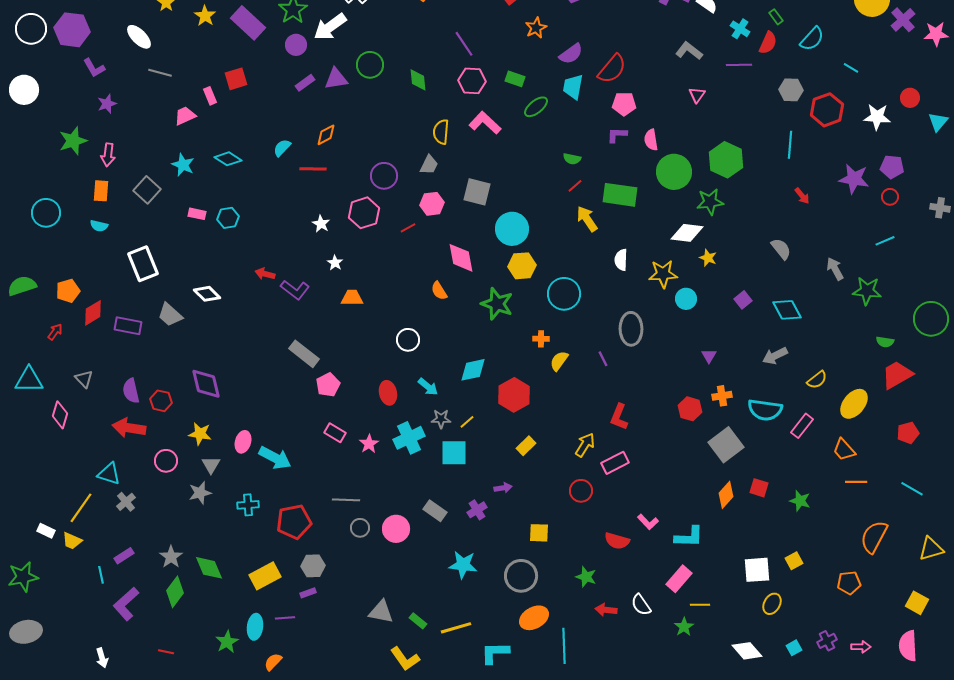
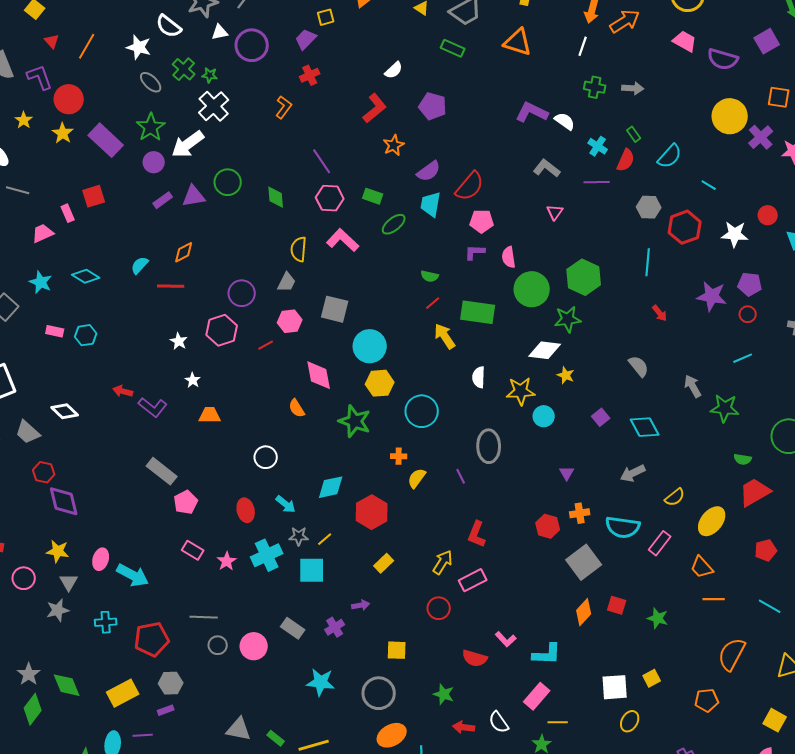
red hexagon: (161, 401) -> (44, 472), moved

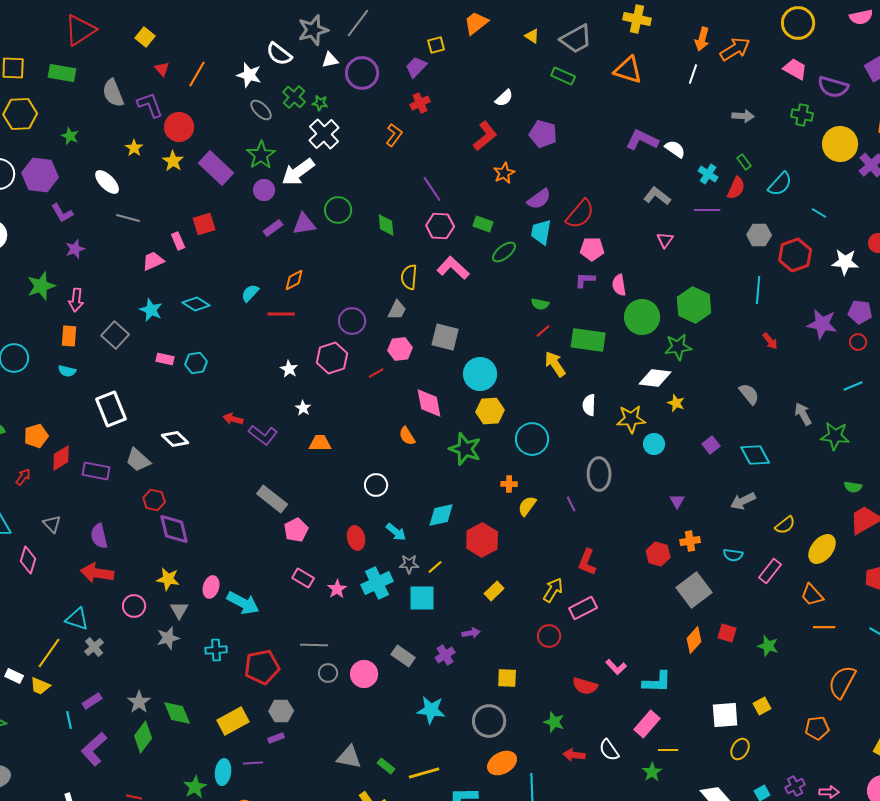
green cross: (595, 87) -> (802, 115), moved
cyan semicircle: (623, 527) -> (733, 555), size x0.6

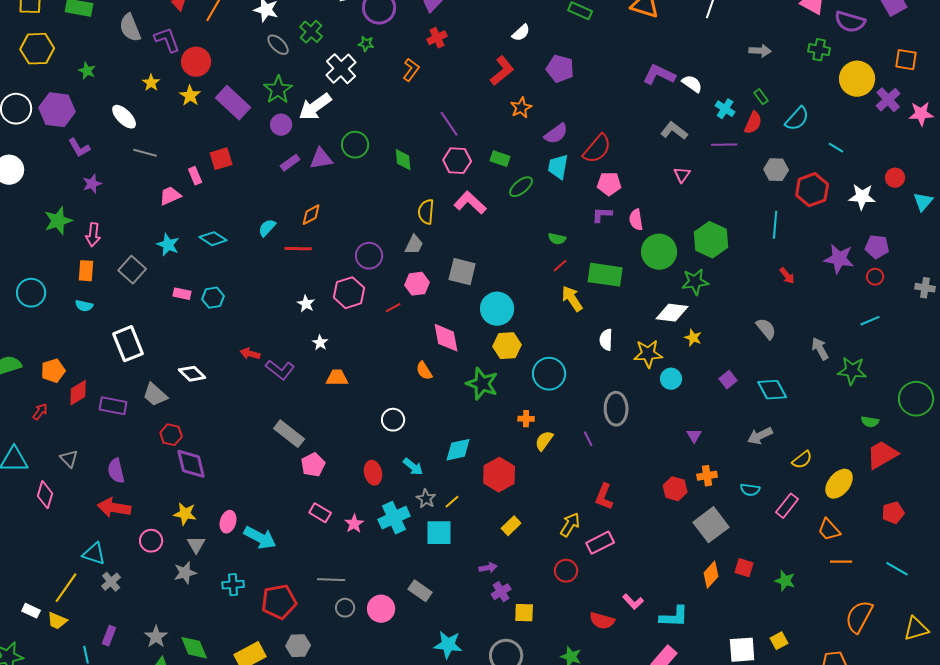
green star: (320, 103) -> (366, 44), moved
gray star: (409, 564) -> (426, 499), turned 30
purple cross: (445, 655) -> (501, 592), moved
purple rectangle: (92, 701) -> (109, 636), turned -36

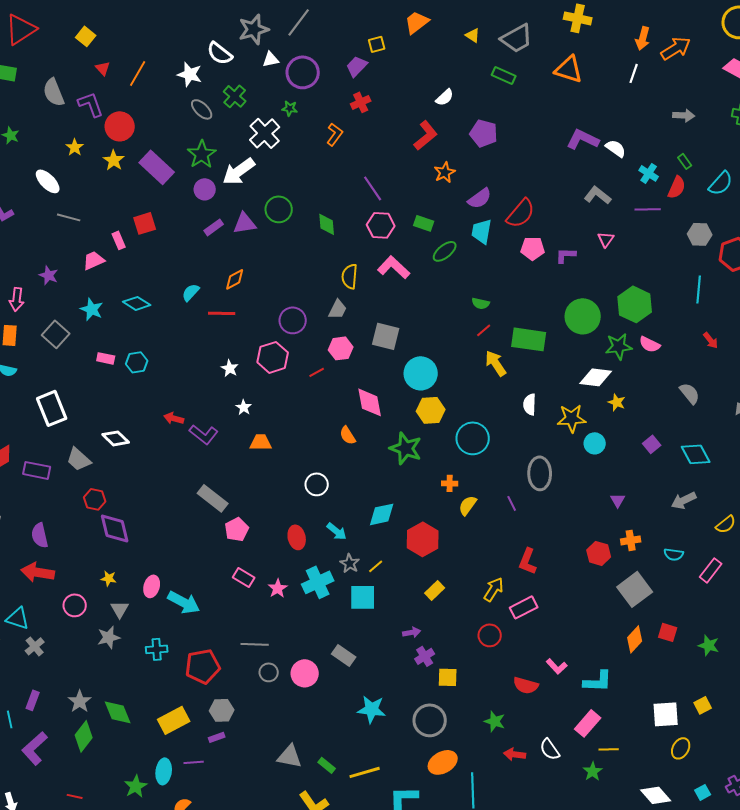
purple star: (92, 184) -> (49, 275), moved, turned -30
purple L-shape: (602, 215) -> (566, 255), moved
pink semicircle: (636, 220) -> (650, 344), moved, turned -55
yellow star: (185, 514) -> (109, 578), size x0.7

